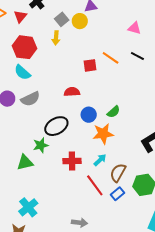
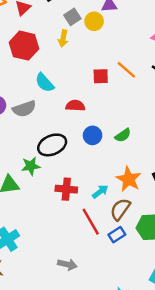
cyan semicircle: (22, 72) -> (45, 83), moved
orange star: (103, 134) -> (129, 179), moved, turned 30

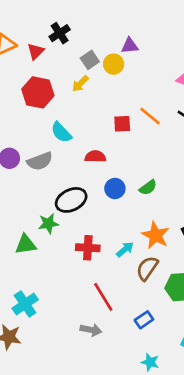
yellow arrow: (63, 38) -> (80, 84), turned 35
red line: (91, 222) -> (103, 297), moved
blue rectangle: (117, 235) -> (144, 320), moved

